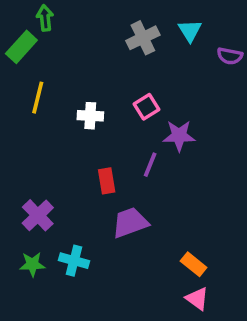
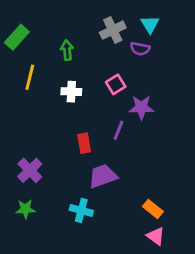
green arrow: (45, 18) -> (67, 50), moved
purple semicircle: (230, 56) -> (140, 49), moved
cyan cross: (74, 261) -> (81, 210), moved

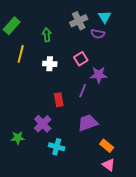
purple cross: (30, 170) -> (43, 124), moved
purple trapezoid: (103, 176) -> (88, 123), moved
green star: (25, 209) -> (18, 138), moved

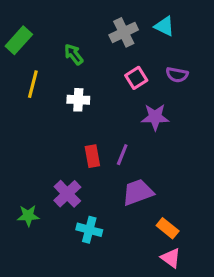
cyan triangle: (105, 17) -> (164, 26), turned -32
purple semicircle: (98, 34) -> (177, 75), moved
green arrow: (47, 35) -> (74, 54), turned -32
pink square: (81, 59) -> (136, 78), moved
purple line: (83, 91) -> (122, 155), moved

